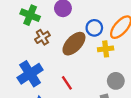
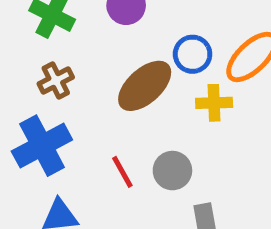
brown cross: (42, 37) -> (56, 81), moved
gray circle: (116, 81) -> (172, 171), moved

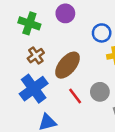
brown ellipse: (145, 86) -> (68, 65), moved

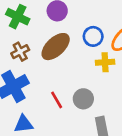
brown ellipse: (68, 65) -> (56, 47), moved

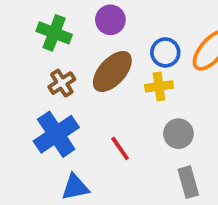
yellow cross: (105, 62) -> (159, 86), moved
gray circle: (83, 99) -> (178, 134), moved

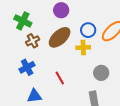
green cross: (54, 33) -> (23, 21), moved
blue cross: (56, 134) -> (27, 67), size x0.7
gray circle: (178, 134) -> (101, 73), moved

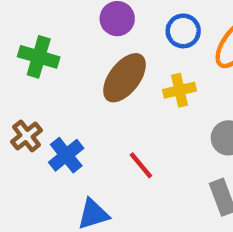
blue circle: (88, 30) -> (183, 31), moved
brown cross: (33, 41) -> (26, 136), moved

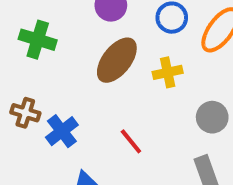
brown cross: (26, 136) -> (25, 113), turned -36

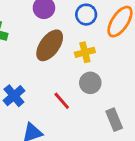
gray circle: (212, 117) -> (90, 83), moved

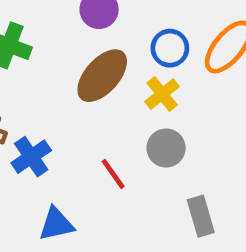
blue circle: (86, 15) -> (170, 48), moved
yellow cross: (85, 52) -> (162, 94), turned -30

